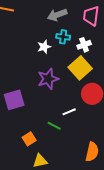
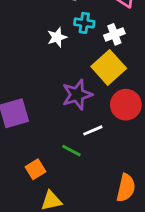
purple star: (48, 79) -> (77, 95), moved

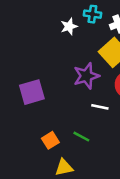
white line: (93, 130) -> (100, 107), turned 35
green line: (71, 151) -> (81, 137), moved

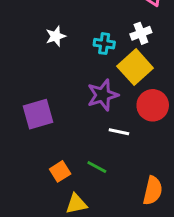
cyan cross: (92, 14) -> (104, 44), moved
white star: (69, 26) -> (56, 36), moved

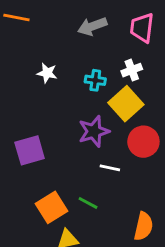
white star: (56, 36) -> (47, 73), turned 30
orange square: (60, 171) -> (51, 207), size x1.5

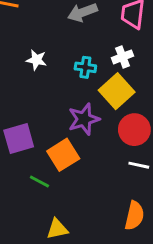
white line: (110, 168) -> (139, 165), moved
green line: (88, 203) -> (39, 182), moved
orange square: (51, 207) -> (63, 155), moved

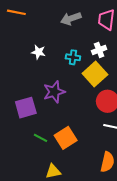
purple star: (84, 119) -> (54, 92), moved
orange square: (63, 155) -> (66, 138), moved

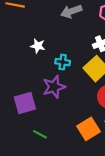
cyan cross: (73, 57) -> (63, 62), moved
orange square: (66, 138) -> (88, 129), moved

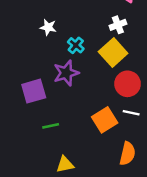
cyan cross: (63, 62) -> (76, 45), turned 32
green line: (40, 134) -> (51, 126), turned -40

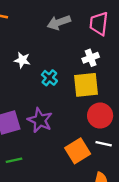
yellow square: (113, 53) -> (86, 85), turned 36
purple star: (66, 73) -> (40, 120), moved, turned -30
green line: (51, 126) -> (14, 160), moved

